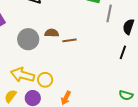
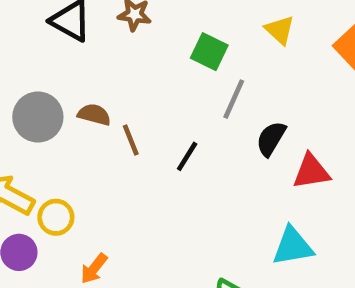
brown line: (70, 40) -> (131, 140), turned 64
black line: (123, 52) -> (187, 156), moved

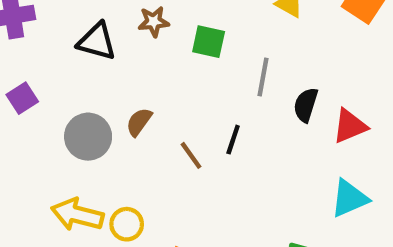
green square: (209, 52) -> (209, 42), moved
brown semicircle: (94, 115) -> (139, 122), turned -56
brown line: (131, 140) -> (191, 155), moved

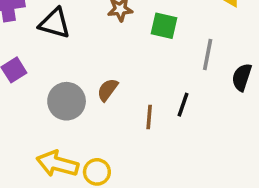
black triangle: (97, 41) -> (55, 23), moved
brown line: (191, 155) -> (149, 117), turned 40

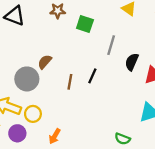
gray circle: (67, 101) -> (27, 79), moved

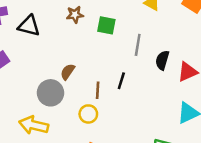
yellow circle: (33, 114) -> (88, 114), moved

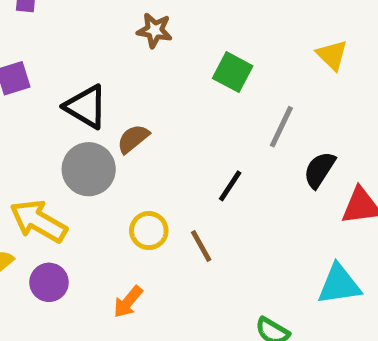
brown star: (75, 15) -> (155, 30), moved
black triangle: (29, 26) -> (86, 107), moved
brown line: (98, 90) -> (201, 246), moved, turned -49

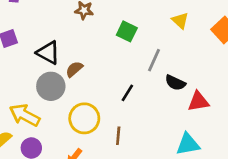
black semicircle: (319, 170) -> (175, 83), turned -96
yellow circle: (149, 231) -> (84, 118), size x1.5
brown line: (201, 246) -> (118, 136), moved, turned 36

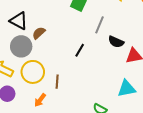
yellow circle: (84, 118) -> (33, 72), moved
brown line: (118, 136) -> (57, 82), moved

